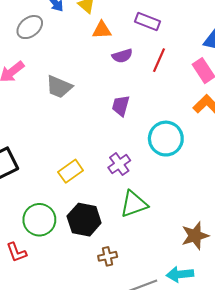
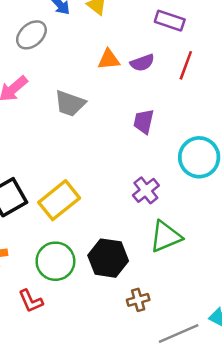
orange triangle: (102, 30) -> (109, 59), moved
yellow rectangle: (71, 171) -> (59, 200), moved, size x1.4

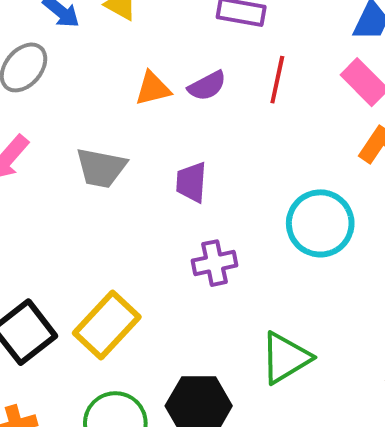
purple trapezoid: (144, 122) -> (191, 182), moved
purple cross: (146, 190) -> (215, 263), moved, turned 35

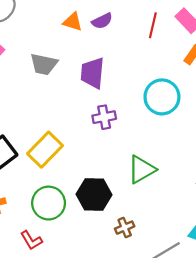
red line: (277, 80) -> (153, 25), moved
orange triangle: (153, 89) -> (73, 22), turned 30
purple trapezoid: (191, 182) -> (92, 73), size x1.4

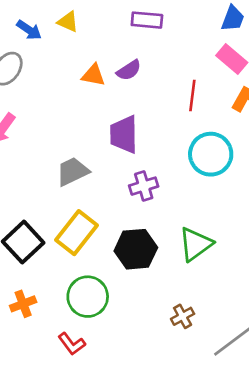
red line: (153, 25) -> (192, 95), moved
gray trapezoid: (44, 64) -> (73, 172), moved, turned 148
black hexagon: (94, 195) -> (136, 249), moved

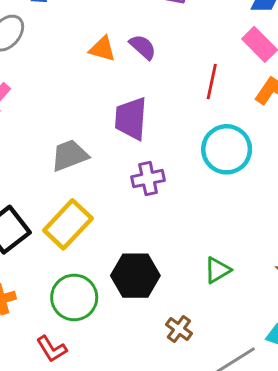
purple semicircle: (129, 70) -> (143, 47), turned -110
green triangle: (195, 244) -> (217, 270), moved, size x0.7
black hexagon: (136, 249) -> (135, 276), moved
brown cross: (183, 316) -> (179, 329), turned -30

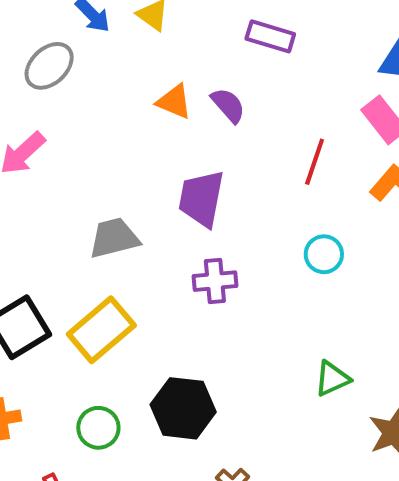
cyan circle: (227, 149) -> (324, 254), size x0.6
green triangle: (217, 270) -> (332, 379), moved
green circle: (74, 297) -> (98, 428), size x0.7

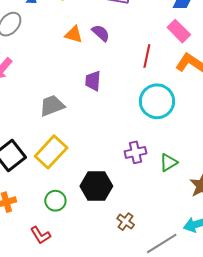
purple trapezoid: (201, 199) -> (93, 81), size x0.7
cyan circle: (324, 254) -> (157, 101), size x1.8
purple cross: (215, 281) -> (135, 152), moved

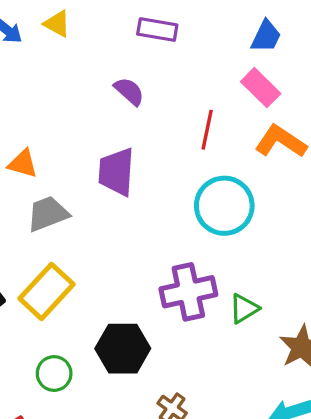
orange triangle: (74, 34) -> (23, 164), moved
purple trapezoid: (93, 81) -> (116, 172), size x1.4
purple cross: (135, 152) -> (188, 292), size x1.5

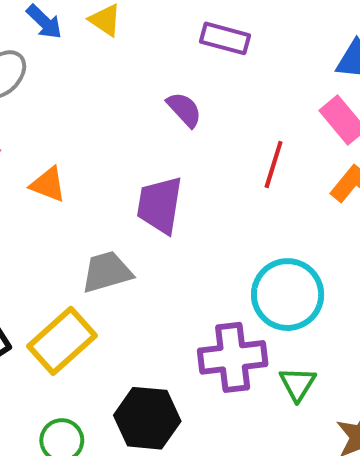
cyan circle: (224, 206) -> (288, 295), moved
gray trapezoid: (48, 214) -> (107, 272), moved
green triangle: (244, 309) -> (298, 384), turned -32

